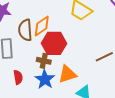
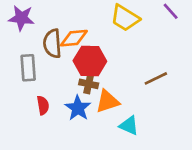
orange diamond: (42, 26) -> (74, 38), turned 30
brown cross: (44, 61) -> (89, 84), moved

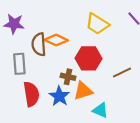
orange diamond: (74, 38) -> (56, 40), turned 30
red hexagon: (90, 61) -> (89, 58), moved
red semicircle: (43, 105) -> (31, 94), size x1.6

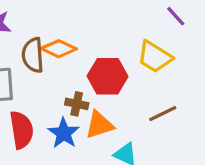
yellow trapezoid: (97, 24) -> (155, 57), moved
brown line: (122, 72) -> (163, 114), moved

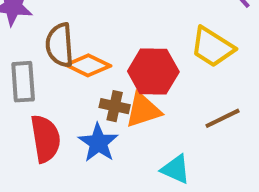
orange diamond: (59, 49) -> (88, 65), moved
orange triangle: (99, 125) -> (143, 110), moved

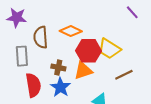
yellow trapezoid: (212, 47) -> (109, 49), moved
orange diamond: (88, 65) -> (71, 31), moved
brown cross: (115, 106) -> (58, 67), moved

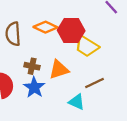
red hexagon: (88, 51) -> (71, 30), moved
brown line: (124, 75) -> (95, 83), moved

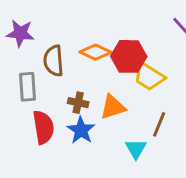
brown line: (95, 83) -> (159, 124), turned -42
cyan triangle: (77, 102) -> (136, 149), turned 36

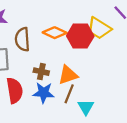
yellow trapezoid: (149, 77) -> (99, 28), moved
brown line: (159, 124) -> (69, 94), moved
blue star: (81, 130) -> (44, 93), turned -30

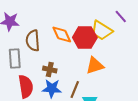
orange diamond: (55, 33) -> (62, 34), turned 40
orange triangle: (68, 75) -> (95, 66), moved

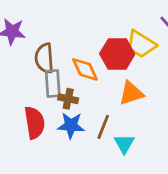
orange diamond: (62, 34) -> (85, 69), moved
gray rectangle: (15, 58) -> (53, 83), moved

